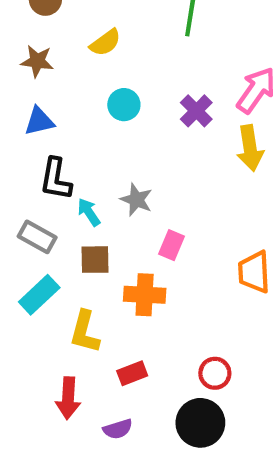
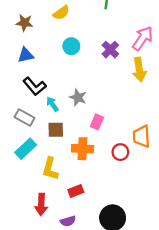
black L-shape: (56, 179) -> (35, 86), turned -50
red circle: (215, 373) -> (120, 152), moved

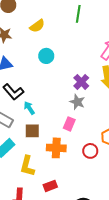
purple cross: (110, 50) -> (81, 82), moved
gray star: (78, 97) -> (77, 102), moved

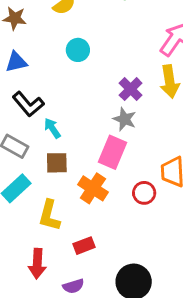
pink rectangle: (69, 124) -> (113, 152), size x1.5
orange cross: (56, 148) -> (93, 188), turned 30

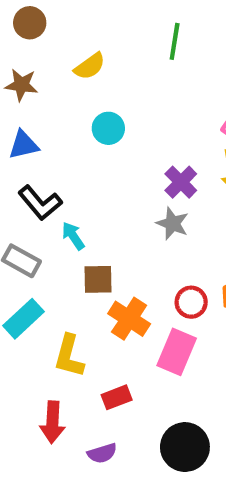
pink rectangle: (113, 152) -> (177, 352), moved
brown square: (57, 163) -> (98, 279), moved
red circle: (144, 193) -> (191, 302), moved

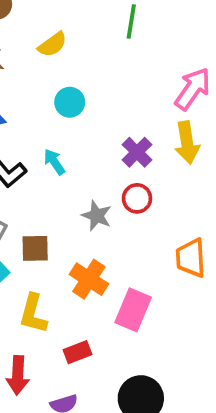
gray star: (173, 224) -> (97, 216), moved
cyan arrow: (73, 236) -> (54, 162), moved
brown square: (98, 279) -> (35, 248), moved
red circle: (191, 302) -> (137, 198), moved

